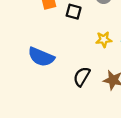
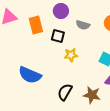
yellow star: (104, 39) -> (71, 55), moved

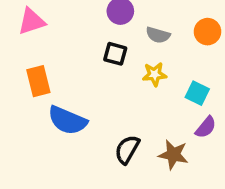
orange rectangle: (36, 25) -> (38, 81), moved
yellow star: (71, 55) -> (155, 74), moved

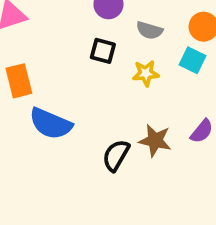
cyan square: (197, 93) -> (192, 60), moved
brown star: (173, 155) -> (155, 140), moved

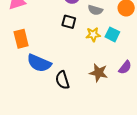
cyan square: (192, 60) -> (112, 34), moved
black semicircle: (116, 155) -> (62, 80), moved, turned -48

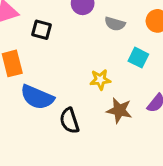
black square: (69, 22) -> (42, 30), moved
yellow star: (93, 34) -> (100, 80), moved

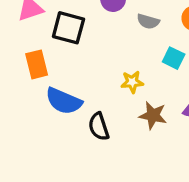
black square: (42, 30) -> (68, 28), size x1.5

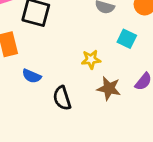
blue semicircle: (64, 101) -> (32, 76), size x0.6

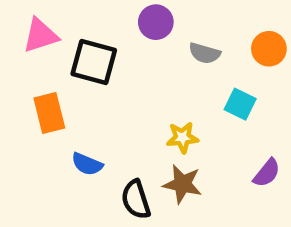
brown star: (109, 88) -> (182, 184), moved

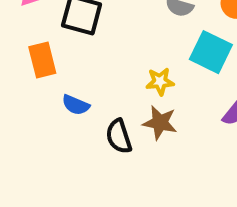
cyan square: (240, 104) -> (211, 52), size x1.5

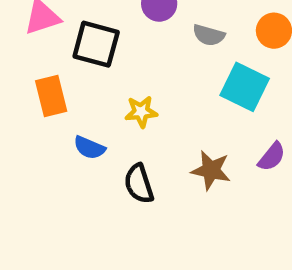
yellow star: (160, 81) -> (141, 112), moved
brown star: (160, 123) -> (211, 170), moved

